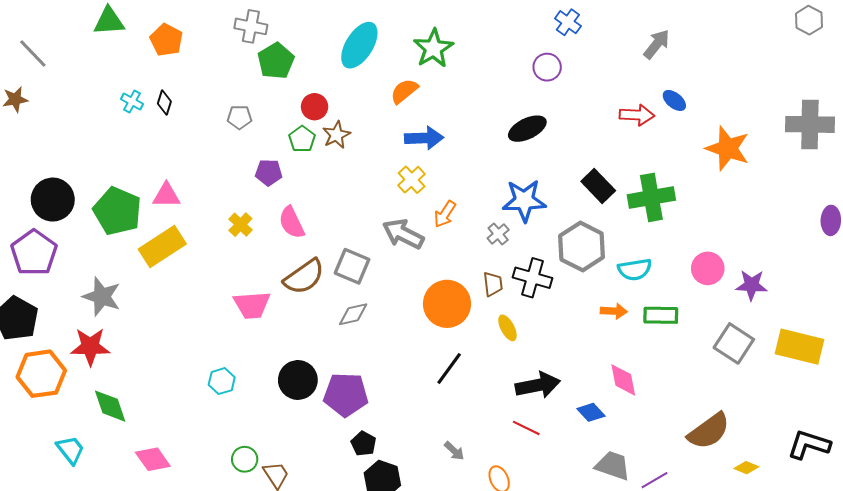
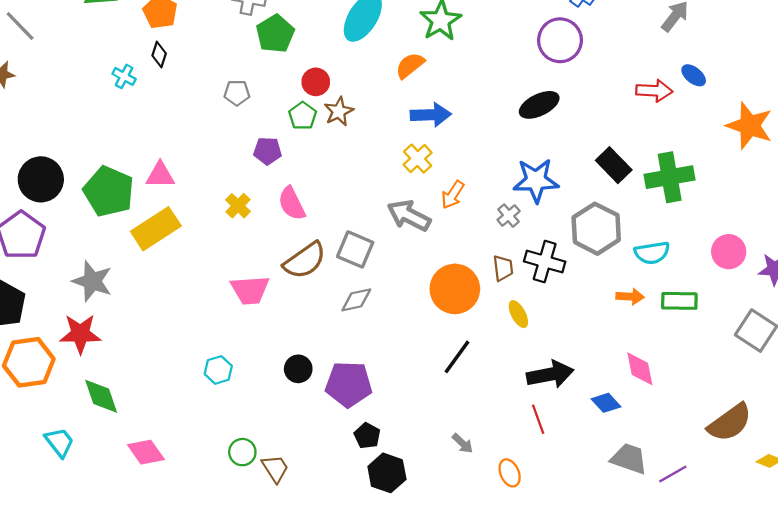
purple circle: (547, 67) -> (560, 40), size x1.5
black diamond: (164, 103) -> (159, 55), moved
black circle: (298, 380) -> (298, 369), size x0.7
red line: (526, 428) -> (538, 419), turned 44

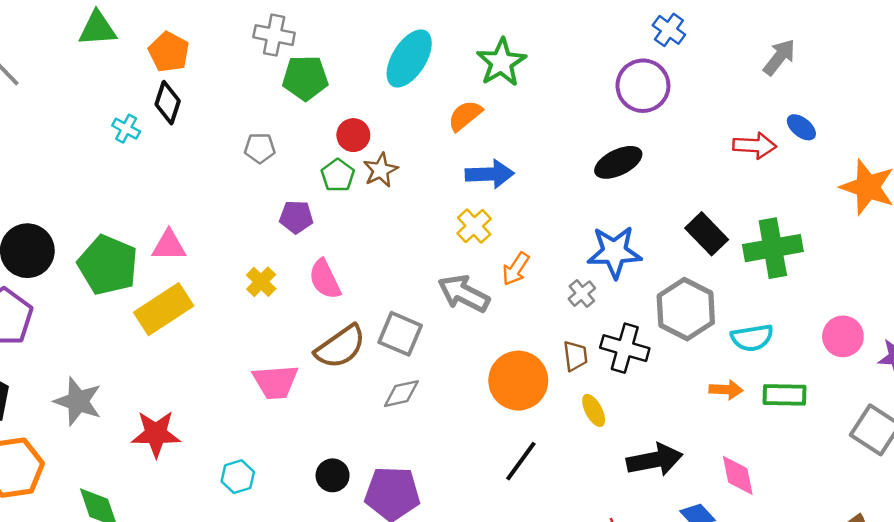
green pentagon: (275, 34) -> (305, 78), turned 30
black diamond: (159, 55) -> (168, 103), size x1.4
gray star: (92, 281) -> (78, 401), moved
red star: (80, 334) -> (156, 434), moved
black arrow: (550, 374) -> (655, 460), moved

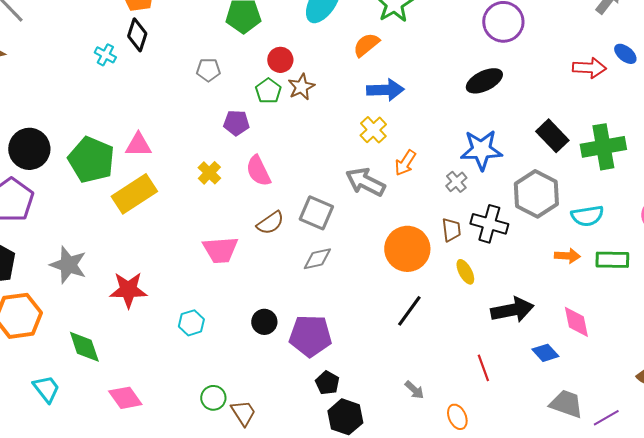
brown semicircle: (340, 347) -> (270, 223), size x0.7

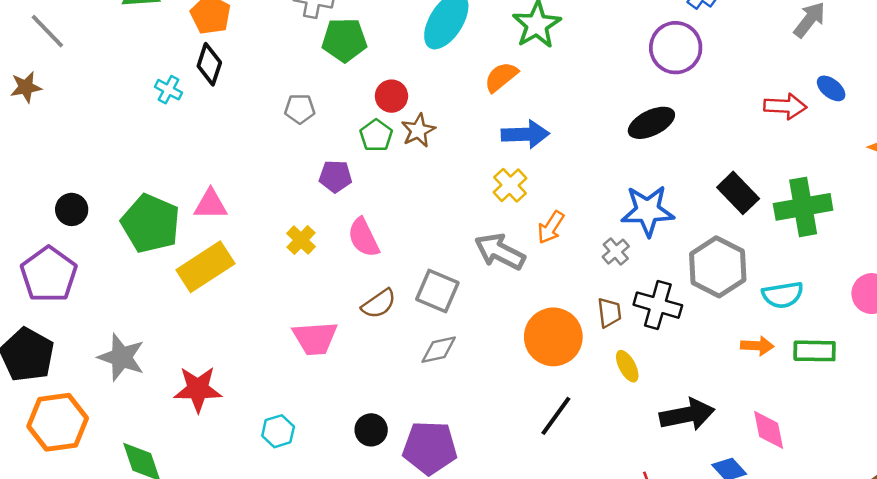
black circle: (29, 149) -> (72, 209), size x0.6

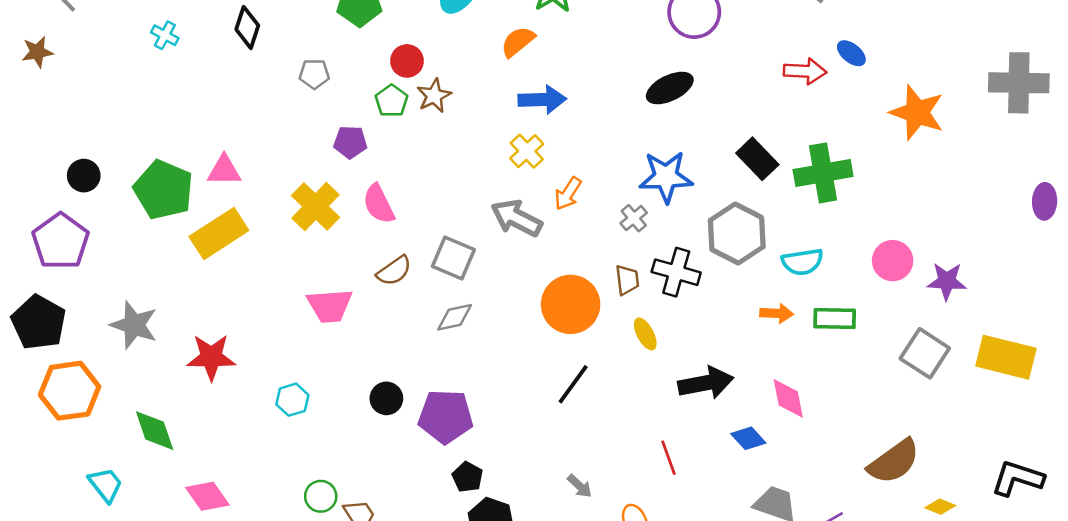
black diamond: (209, 64) -> (247, 27), moved
cyan cross: (169, 90) -> (165, 35), moved
yellow cross: (301, 240) -> (316, 206), size x1.6

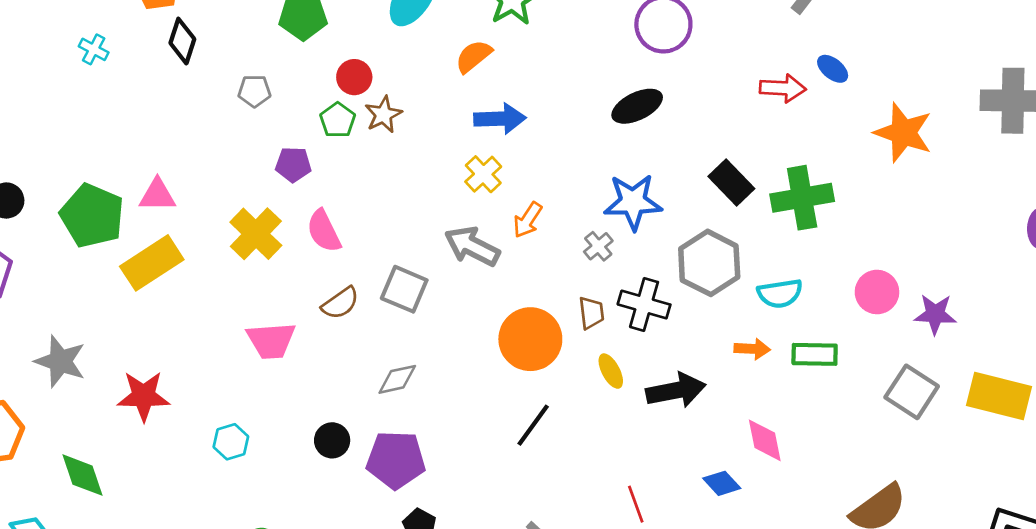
gray diamond: (455, 317) -> (397, 379), moved
black arrow: (706, 383) -> (676, 390), moved

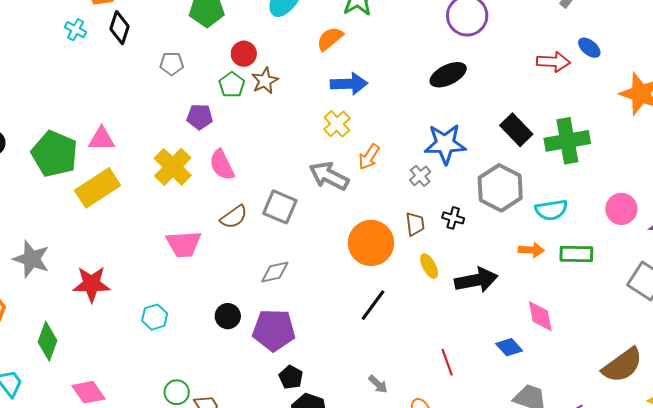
cyan cross: (94, 49) -> (76, 30), moved
black cross: (644, 304) -> (453, 218), size x0.6
green diamond: (83, 475) -> (47, 341), turned 39

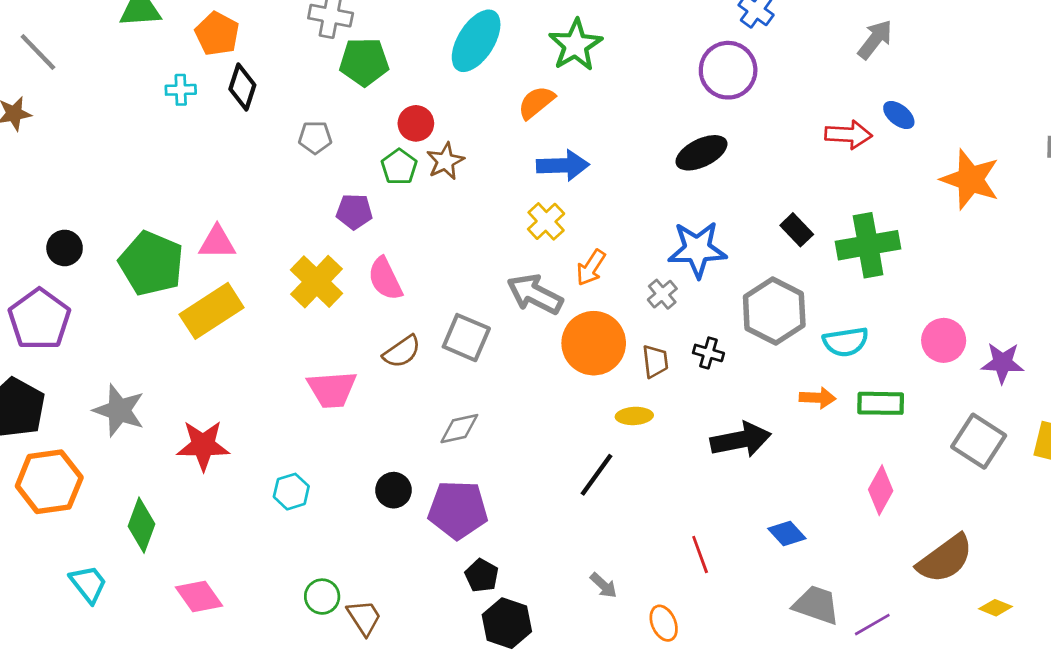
cyan cross: (76, 30) -> (181, 90), turned -30
black rectangle: (516, 130) -> (797, 230), size x0.7
orange circle: (371, 243) -> (594, 343), moved
yellow ellipse: (429, 266) -> (634, 416), moved, turned -65
pink diamond: (540, 316) -> (881, 490), moved, turned 40

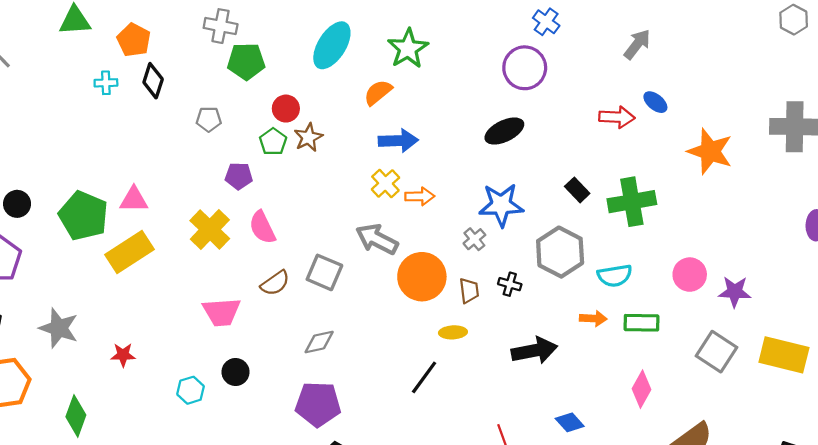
orange arrow: (591, 268) -> (420, 196), moved, turned -124
red star: (203, 445) -> (123, 355), size x0.6
black circle: (393, 490) -> (236, 372), moved

